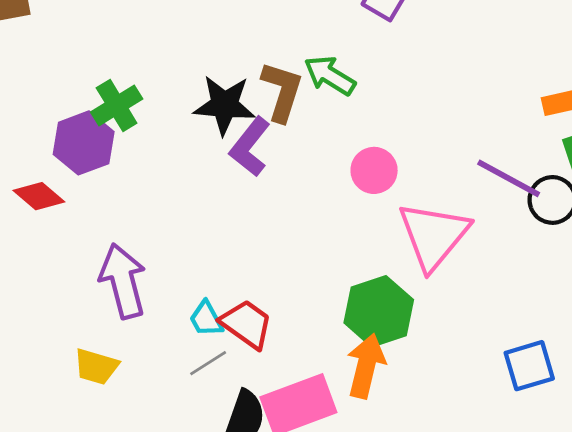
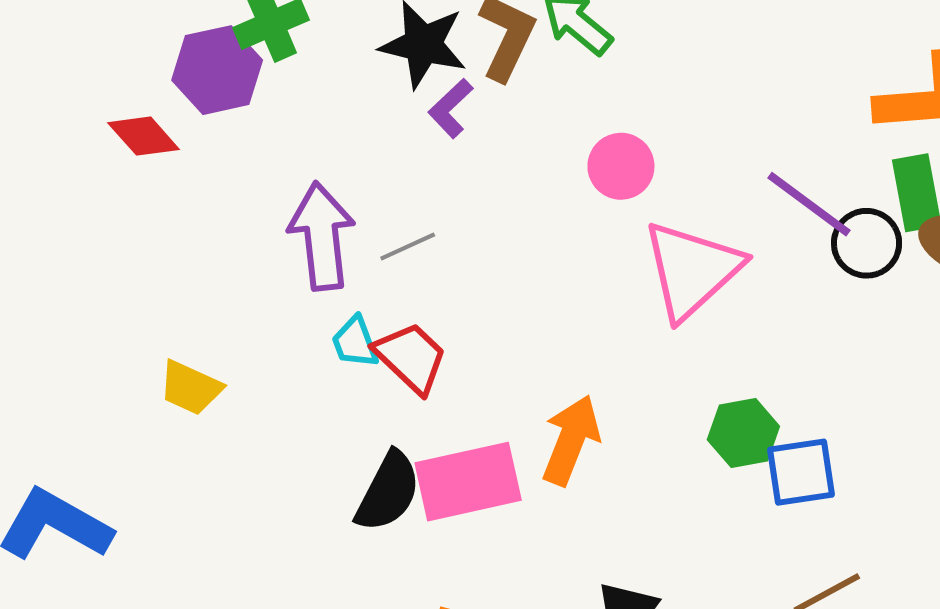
purple L-shape: (250, 147) -> (451, 108), size x0.7
purple arrow: (123, 281) -> (322, 236), moved
green hexagon: (379, 311) -> (743, 433), moved, size x0.7
gray line: (208, 363) -> (408, 246), moved

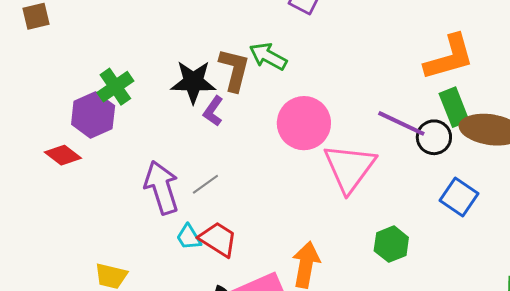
pink circle: (621, 166) -> (304, 123), size x1.6
blue square: (801, 472) -> (459, 197), moved, turned -36

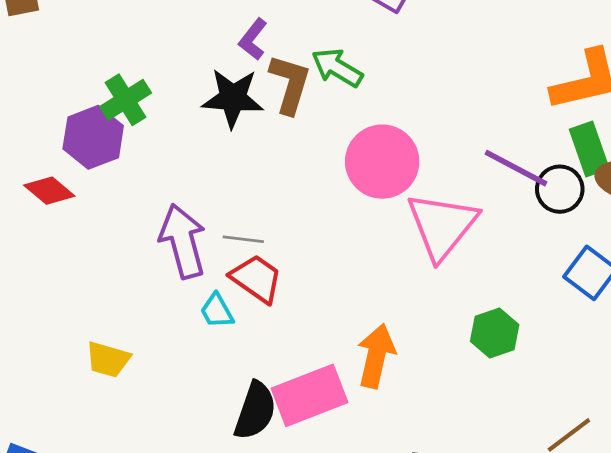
purple L-shape: (213, 111) -> (253, 39), moved
gray line: (205, 184) -> (243, 239), turned 40
red trapezoid: (218, 239) -> (256, 278), moved

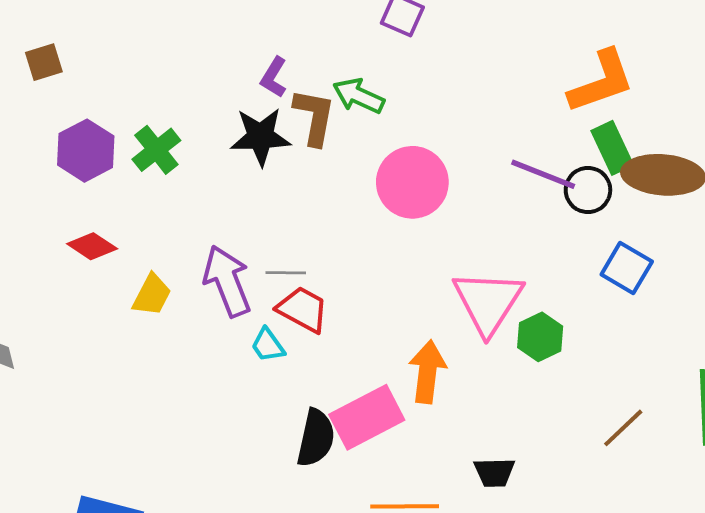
purple hexagon: (93, 137) -> (86, 151), moved
pink triangle: (442, 226) -> (488, 302), moved
yellow trapezoid: (108, 359) -> (152, 295), moved, turned -72

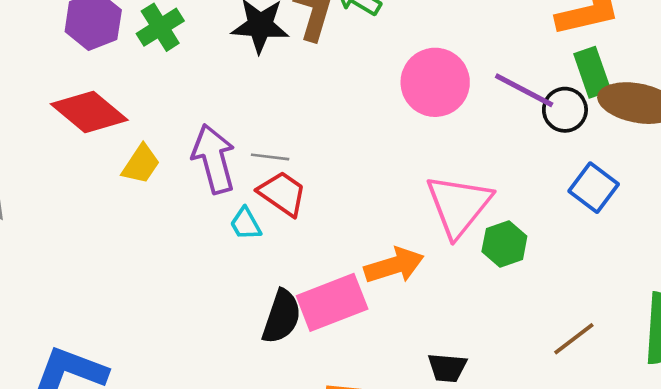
pink circle: (412, 182) -> (435, 82), moved
red diamond: (92, 246) -> (89, 112), size x1.6
orange arrow: (427, 372) -> (394, 265), turned 60

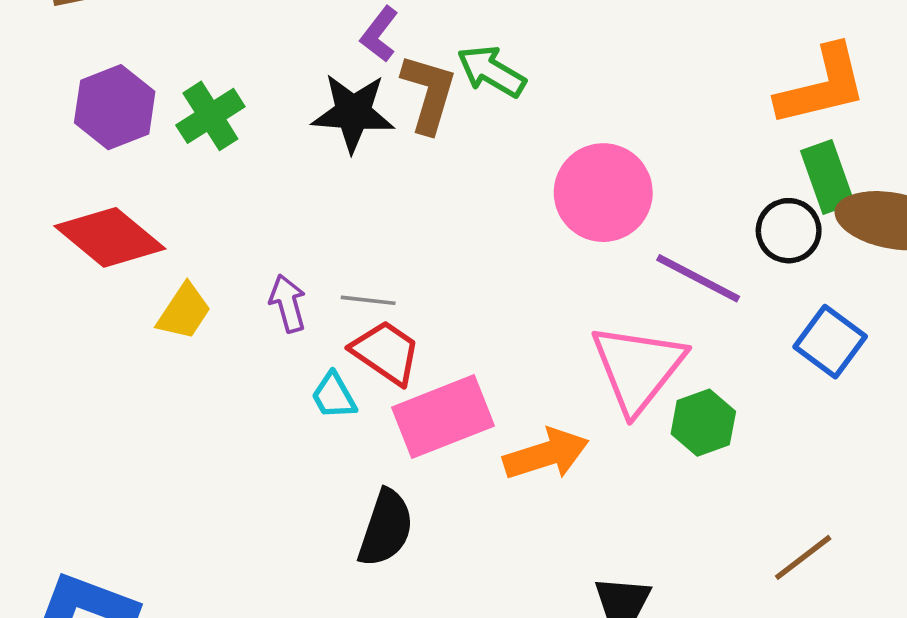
purple line: (524, 90) -> (698, 278), moved
purple arrow: (214, 159) -> (288, 303), size x0.6
pink rectangle: (332, 302) -> (443, 417), moved

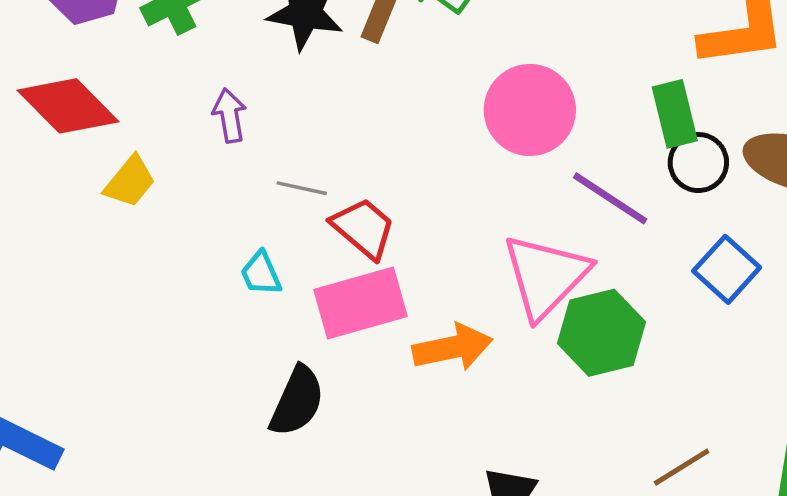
green rectangle: (827, 177) -> (675, 114), moved
purple arrow: (288, 303) -> (230, 116), moved
red trapezoid: (386, 352) -> (363, 228), moved
green hexagon: (703, 423) -> (601, 333), size x1.4

